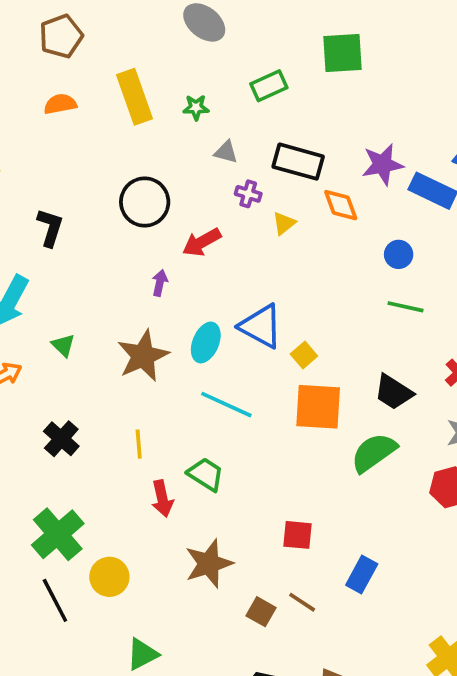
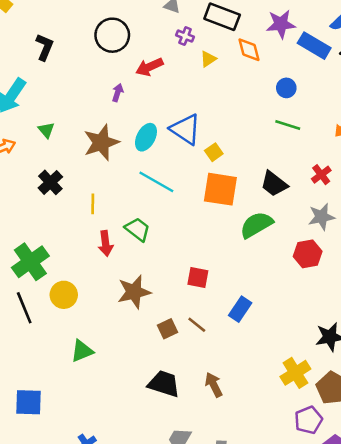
black cross: (61, 439) -> (50, 182), moved
brown square: (261, 612) -> (167, 329), turned 30

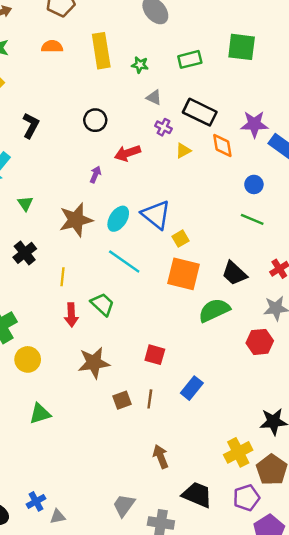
black circle: (112, 35) -> (95, 120), size x0.7
brown line: (197, 325) -> (150, 399), turned 54
black trapezoid: (164, 384) -> (197, 495), moved

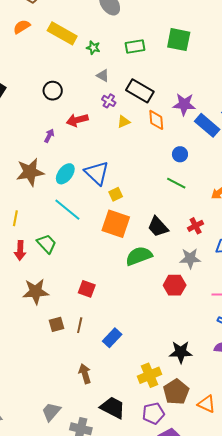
orange semicircle: (52, 46) -> (22, 27), turned -36
yellow rectangle: (101, 51) -> (62, 33), turned -56
blue rectangle: (192, 388) -> (112, 338), moved

